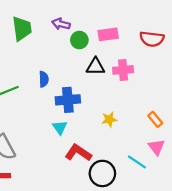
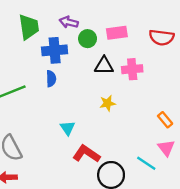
blue cross: (68, 100) -> (55, 50), moved
yellow star: (109, 119) -> (108, 103), moved

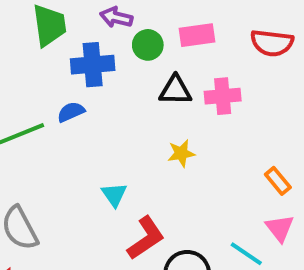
blue semicircle: (51, 79) -> (71, 112), moved, turned -112
red L-shape: (86, 154) -> (146, 238), turned 112

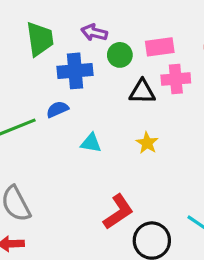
pink cross: (223, 96) -> (176, 79), moved
yellow star: (181, 153) -> (147, 143), turned -30
cyan triangle: (114, 195) -> (91, 143), moved, turned -45

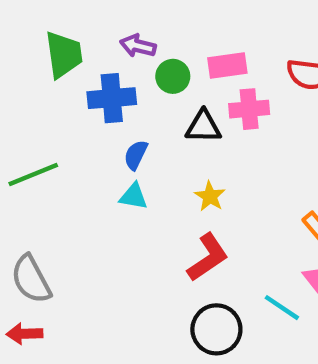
blue semicircle: (57, 109) -> (136, 155), moved, turned -40
red L-shape: (118, 212) -> (208, 257), moved

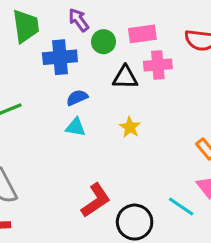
purple arrow: (138, 46) -> (79, 20), turned 40
blue semicircle: (136, 155) -> (77, 98), turned 40
red L-shape: (208, 257) -> (96, 200), moved

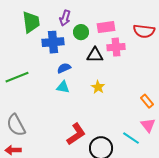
purple arrow: (79, 20) -> (65, 18), turned -126

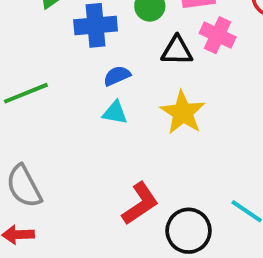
pink cross: (116, 47) -> (218, 35), turned 30
yellow star: (98, 87) -> (183, 113), size x1.6

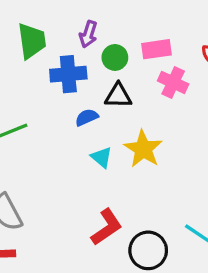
black triangle: (177, 51) -> (118, 96), moved
cyan triangle: (115, 113) -> (102, 157), moved, turned 30

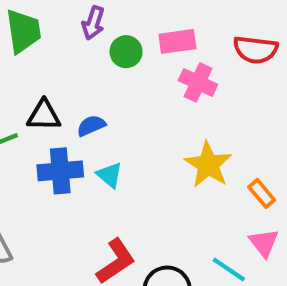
blue cross: (68, 74) -> (60, 171), moved
black triangle: (118, 96) -> (44, 115), moved
yellow star: (143, 149) -> (208, 165), moved

